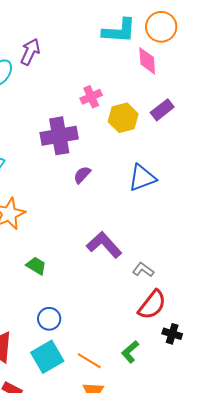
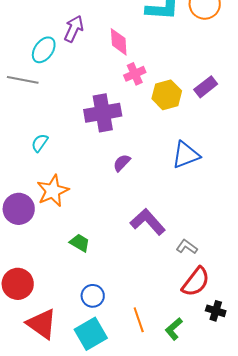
pink diamond: (147, 61) -> (119, 42), moved
purple semicircle: (82, 175) -> (122, 163), moved
orange line: (89, 361) -> (139, 320), moved, turned 40

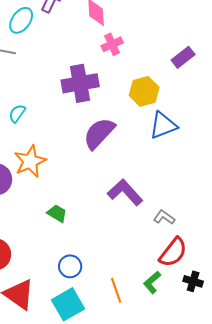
yellow hexagon: (167, 95) -> (144, 91), moved
purple semicircle: (122, 163) -> (99, 133), size x1.8
green L-shape: (174, 329) -> (152, 282), moved

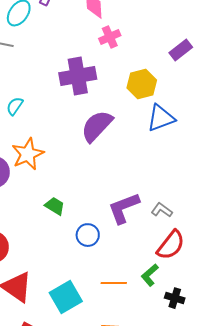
purple L-shape: (125, 192) -> (124, 208), moved, turned -69
blue circle: (70, 266) -> (88, 235), moved
black cross: (193, 281) -> (175, 298), moved
orange line: (116, 290) -> (114, 283), turned -70

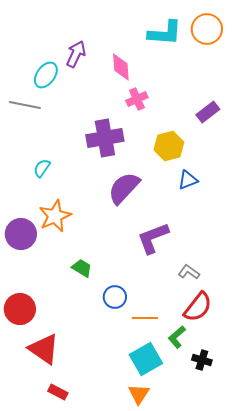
blue triangle: (161, 118) -> (188, 180), size x0.7
purple L-shape: (124, 208) -> (153, 238), moved
orange line: (114, 283) -> (145, 318), moved
cyan square: (66, 297) -> (146, 359), moved

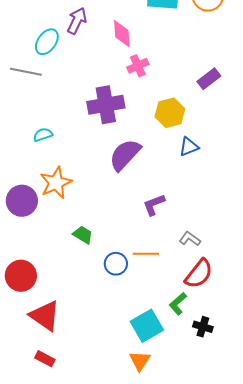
cyan semicircle: (42, 168) -> (43, 135), turned 36
purple L-shape: (153, 238) -> (154, 205), size x0.7
orange line: (145, 318) -> (146, 254), moved
red rectangle: (58, 392) -> (45, 359), moved

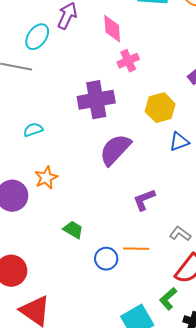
orange star: (56, 183) -> (46, 178), size x0.7

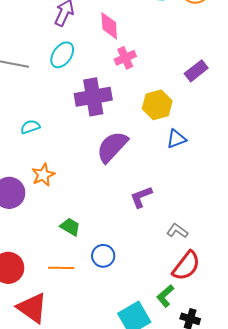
cyan ellipse: (37, 37) -> (62, 55), moved
orange line: (136, 249) -> (61, 268), moved

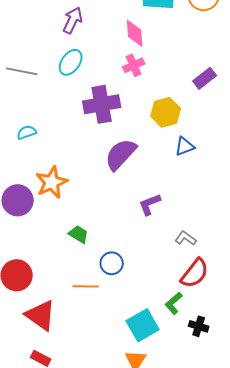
pink diamond: (109, 26) -> (135, 33), moved
cyan semicircle: (30, 127) -> (27, 132), moved
orange star: (43, 175) -> (52, 182), size x1.4
orange line: (61, 268) -> (86, 286), moved

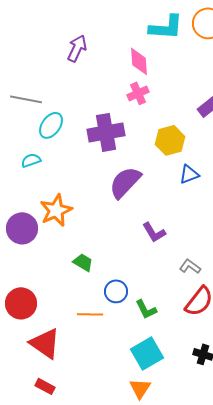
cyan ellipse: (71, 62) -> (51, 125), moved
purple L-shape: (150, 204) -> (154, 232), turned -100
green L-shape: (174, 303) -> (146, 309), moved, turned -75

